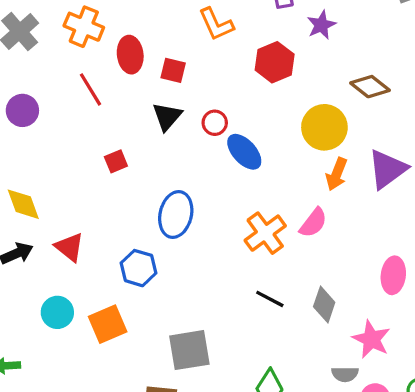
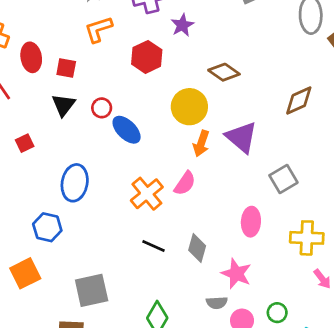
orange L-shape: (216, 24) -> (98, 29), turned 100
purple triangle: (387, 169) -> (242, 137), turned -40

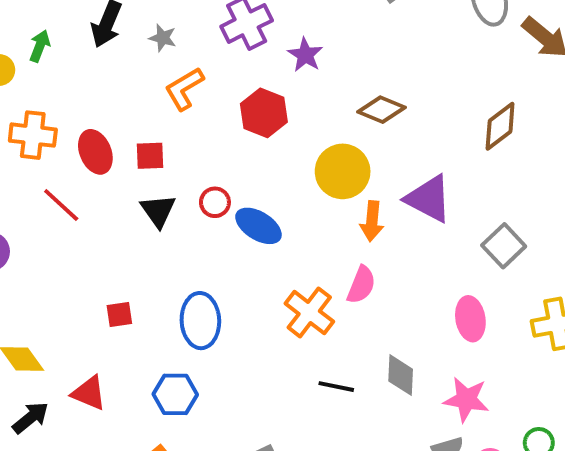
red square: (25, 143) -> (119, 314), moved, turned 30

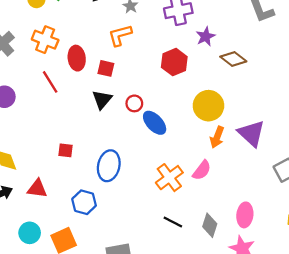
orange L-shape: (184, 89) -> (120, 35), moved
brown diamond: (381, 110) -> (233, 59), moved
pink ellipse: (470, 319) -> (245, 215), moved
red triangle: (89, 393) -> (37, 189), turned -30

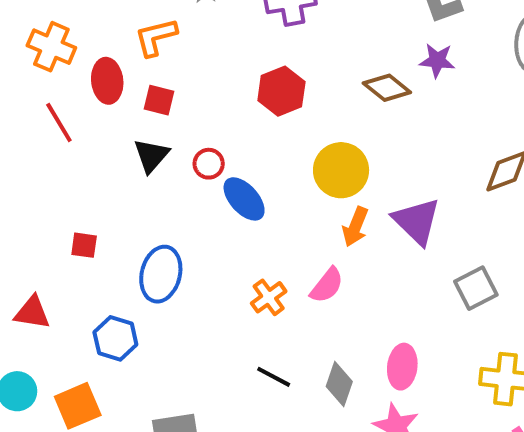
orange L-shape: (120, 35) -> (156, 37), moved
purple star: (206, 37) -> (437, 61), moved, turned 30
orange cross: (169, 178) -> (269, 297), size x0.7

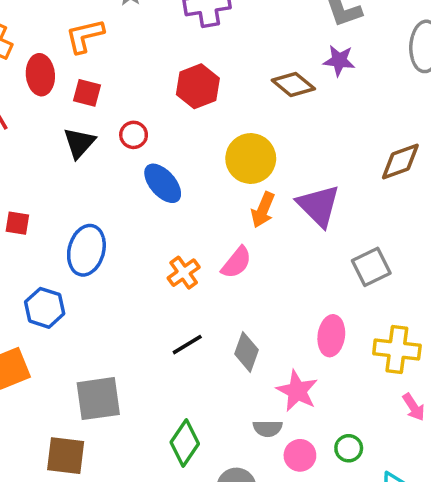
red circle: (209, 164) -> (134, 135), moved
pink ellipse: (402, 367) -> (331, 336), moved
black line: (274, 377) -> (187, 345), turned -60

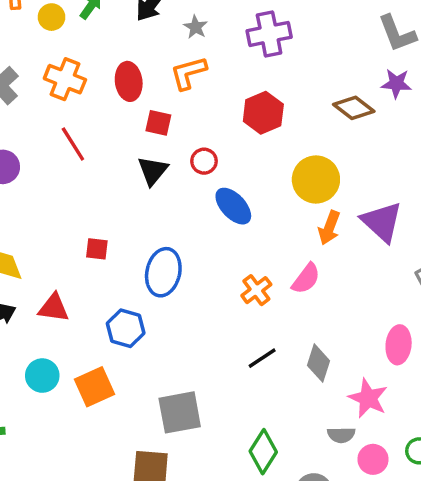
orange L-shape: (85, 36) -> (188, 73), moved
red ellipse: (40, 75) -> (129, 81), moved

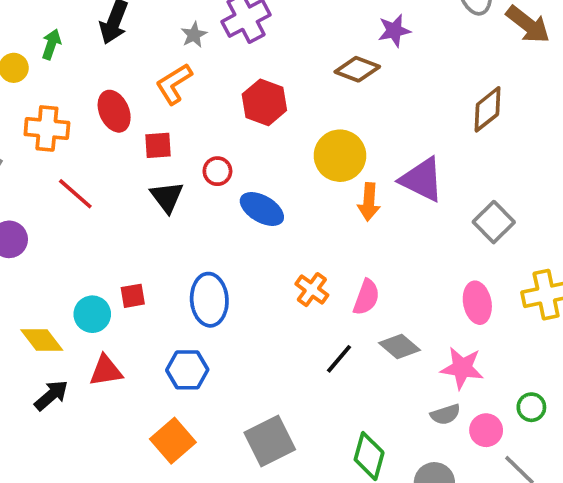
gray star: (196, 27) -> (194, 35), moved, turned 30
pink semicircle: (306, 279) -> (366, 297), moved
gray diamond: (319, 363) -> (400, 346), turned -51
cyan circle: (42, 376) -> (92, 314), moved

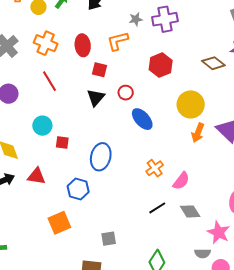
cyan circle: (92, 314) -> (42, 126), moved
gray square: (270, 441) -> (109, 239), size x0.6

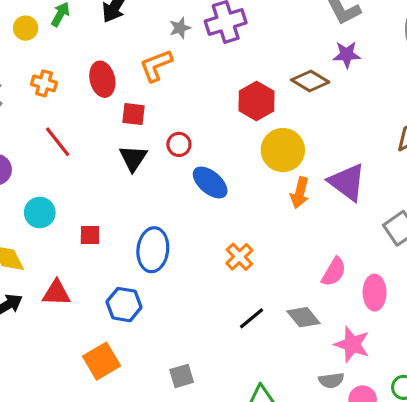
orange cross: (46, 43) -> (44, 83), size x0.7
red hexagon: (161, 65) -> (257, 101), moved
cyan circle: (42, 126) -> (40, 213), moved
pink semicircle: (181, 181) -> (334, 272), moved

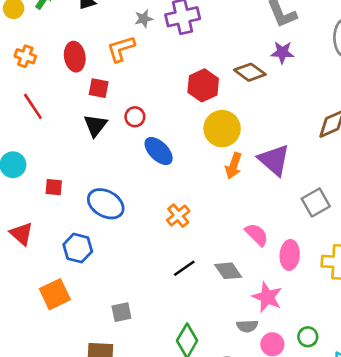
blue ellipse: (153, 250) -> (106, 204), turned -72
pink semicircle: (334, 272) -> (257, 235), turned -80
red triangle: (56, 293) -> (22, 234), turned 35

